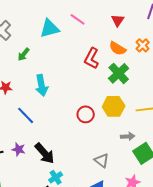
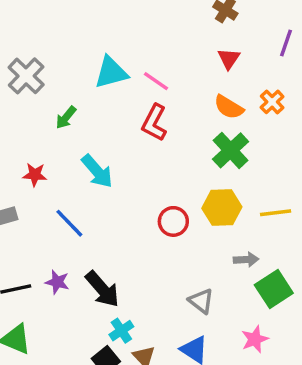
pink line: (78, 19) -> (156, 81), moved
red L-shape: (92, 58) -> (154, 123), moved
cyan arrow: (42, 85) -> (97, 171), turned -30

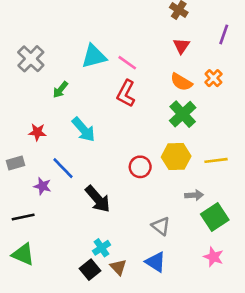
purple star: (57, 282) -> (42, 186), moved
black arrow: (102, 289) -> (98, 199), moved
pink star: (255, 339) -> (213, 257), moved, turned -30

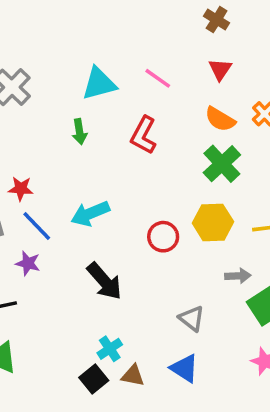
pink line: (127, 63) -> (158, 78), moved
green arrow: (60, 90) -> (79, 132), moved, turned -48
cyan arrow: (84, 130) -> (90, 214), moved, turned 108
blue line: (63, 168) -> (37, 226), moved
brown triangle: (118, 267) -> (133, 375), turned -36

